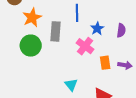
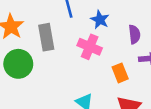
purple semicircle: (121, 30) -> (134, 34), moved
orange rectangle: (105, 63) -> (120, 73), moved

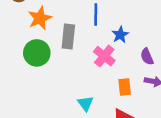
purple semicircle: (134, 34) -> (147, 57), turned 147

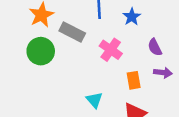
blue star: (120, 35) -> (132, 17), moved
gray rectangle: (68, 37) -> (72, 32), turned -65

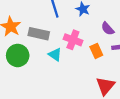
orange rectangle: (134, 80) -> (96, 51), moved
cyan triangle: (94, 100) -> (55, 55), moved

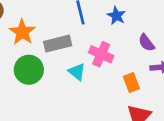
gray rectangle: (39, 34) -> (58, 44), turned -30
orange rectangle: (96, 51) -> (131, 83), moved

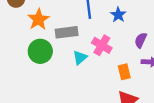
purple semicircle: (146, 43) -> (141, 40), turned 56
cyan triangle: (77, 72) -> (80, 58), turned 35

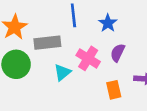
purple semicircle: (141, 40) -> (118, 53), moved

